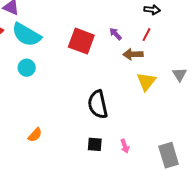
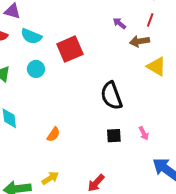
cyan semicircle: (26, 35) -> (31, 36), size x0.7
red square: (81, 41) -> (70, 49), moved, turned -36
yellow triangle: (146, 82) -> (156, 67), turned -30

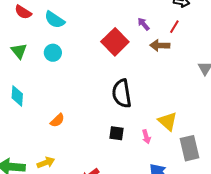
red square: (70, 49) -> (115, 42), moved, turned -32
yellow triangle: (156, 67) -> (168, 121), moved

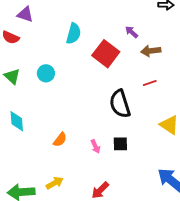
cyan semicircle: (55, 20) -> (74, 34), moved, turned -100
red line: (174, 27) -> (150, 83), moved, turned 48
pink arrow: (146, 137) -> (95, 146), moved

